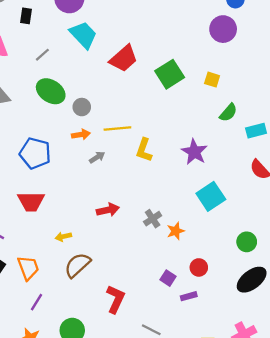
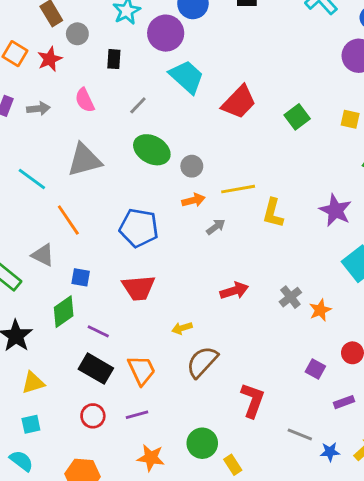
green square: (170, 74) -> (297, 117), size x0.7
purple rectangle: (189, 296) -> (344, 402), moved
purple line: (36, 302) -> (137, 415), moved, turned 48

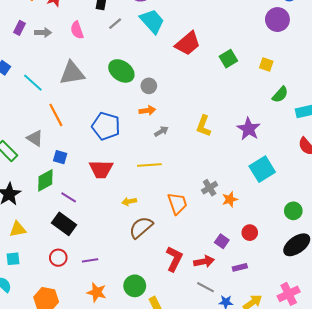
gray line: (138, 105) -> (115, 24), moved
yellow line: (238, 189) -> (149, 165), moved
red arrow: (234, 291) -> (204, 261), moved
orange trapezoid: (142, 370) -> (177, 203), moved

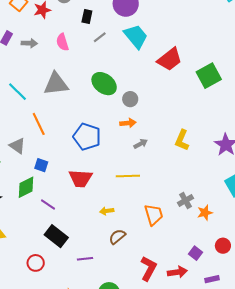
green square: (228, 59) -> (209, 76), size x1.4
black rectangle: (64, 224) -> (56, 236), moved
brown semicircle: (141, 227) -> (117, 237), size x0.7
purple line: (90, 260) -> (85, 259), moved

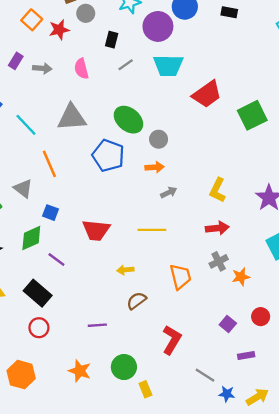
cyan trapezoid: (136, 36) -> (168, 65), turned 128
blue pentagon: (87, 137) -> (108, 156), moved
black rectangle: (56, 236) -> (38, 293), moved
red arrow: (177, 272) -> (217, 228), moved

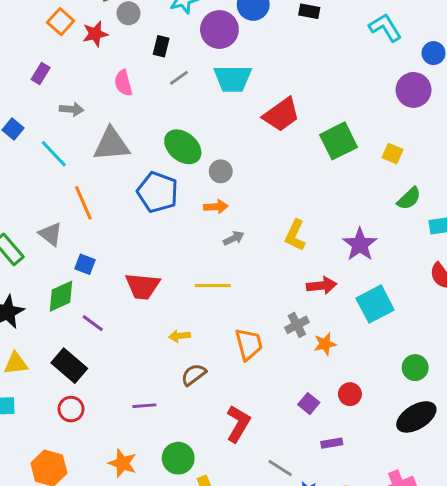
gray arrow: (42, 68) -> (72, 109), moved
red arrow: (217, 228) -> (322, 285), moved

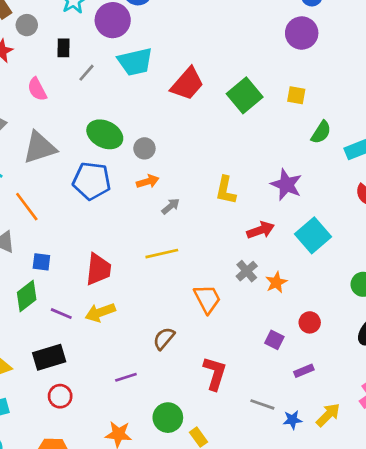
red trapezoid: (143, 286) -> (98, 269), turned -76
yellow arrow: (179, 336) -> (100, 312), moved, size x1.5
black rectangle: (69, 366) -> (49, 357), turned -44

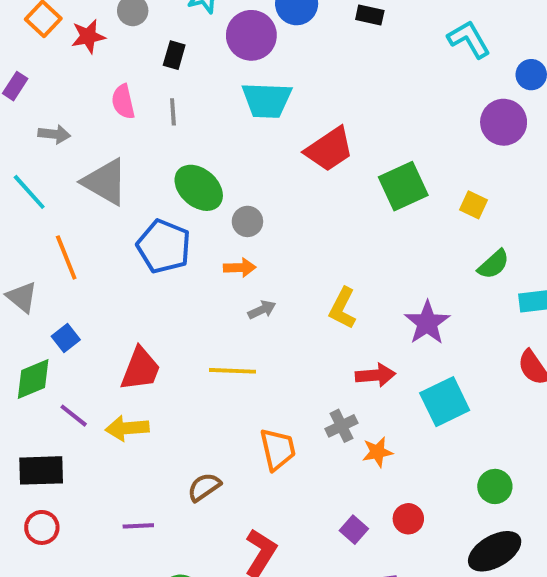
gray line: (86, 73) -> (173, 112), moved, turned -60
gray triangle: (40, 148) -> (105, 182), turned 33
blue square: (41, 262) -> (66, 338), turned 30

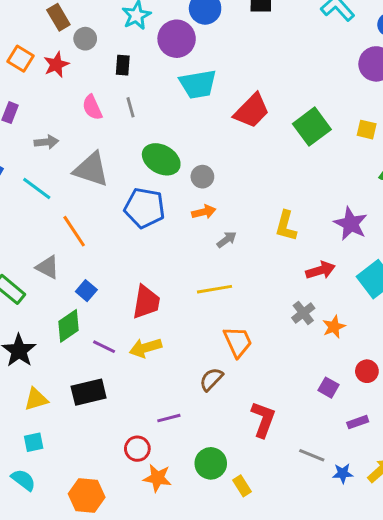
orange trapezoid: (278, 449) -> (238, 342), moved
red circle: (42, 527) -> (137, 449), moved

